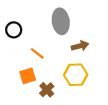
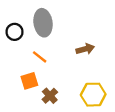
gray ellipse: (61, 21) -> (43, 23), moved
yellow hexagon: (76, 75) -> (93, 95), moved

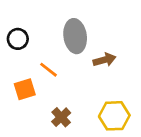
gray ellipse: (43, 23) -> (75, 36), moved
orange square: (29, 81) -> (25, 89), moved

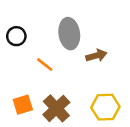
orange square: (25, 89) -> (23, 105), moved
brown cross: (61, 117) -> (56, 108), size x1.5

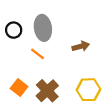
gray ellipse: (69, 34) -> (43, 28), moved
orange square: (23, 105) -> (19, 87), turned -35

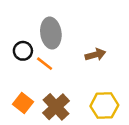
black circle: (14, 30) -> (23, 51), moved

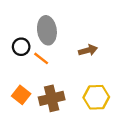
brown cross: (56, 107) -> (52, 98), turned 30

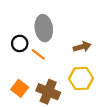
yellow hexagon: (96, 97) -> (81, 79), moved
brown cross: (52, 98) -> (48, 92), turned 35

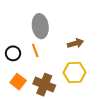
black circle: (20, 43) -> (13, 53), moved
orange line: (38, 54) -> (35, 50), turned 32

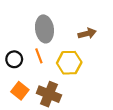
brown arrow: (75, 43) -> (87, 33), moved
yellow hexagon: (74, 72) -> (69, 63), moved

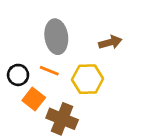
orange line: (39, 56) -> (49, 71), turned -48
orange square: (20, 91) -> (34, 99), moved

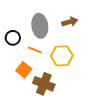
brown arrow: (110, 42) -> (70, 22), moved
black circle: (18, 75) -> (13, 38), moved

